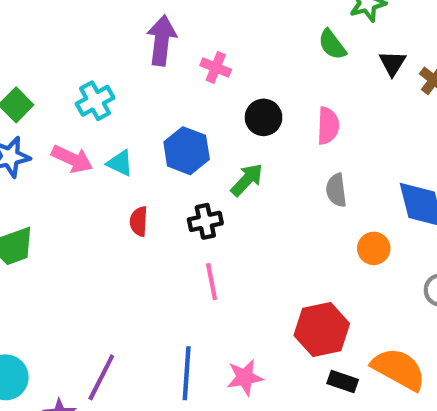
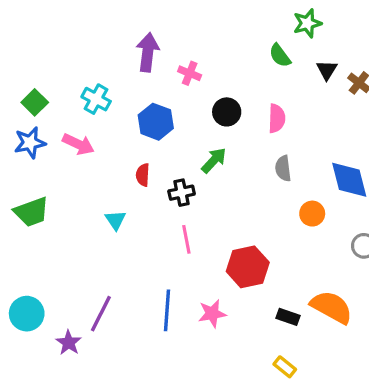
cyan cross: (95, 101) -> (96, 99), turned -32
blue hexagon: (187, 151) -> (156, 122), moved
cyan triangle: (120, 163) -> (115, 220), moved, turned 30
red semicircle: (139, 221) -> (143, 175), moved
red hexagon: (322, 330) -> (248, 267), moved

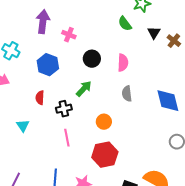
orange circle: (312, 214) -> (104, 122), moved

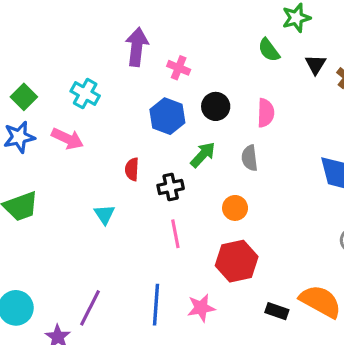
blue hexagon: (48, 65) -> (167, 116), moved
gray semicircle: (127, 94) -> (250, 158), moved

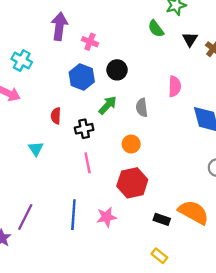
pink semicircle: (266, 113) -> (175, 86), moved

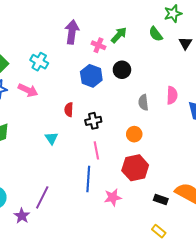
pink semicircle: (175, 86) -> (172, 95), moved
green arrow: (108, 105) -> (119, 35), moved
blue line: (73, 215) -> (88, 179), moved

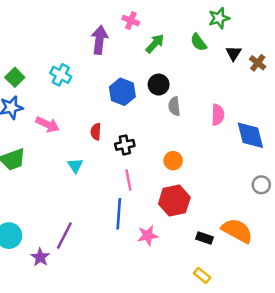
pink cross: (98, 45) -> (131, 21), moved
pink arrow: (28, 90) -> (47, 124), moved
gray semicircle: (143, 102) -> (174, 106), moved

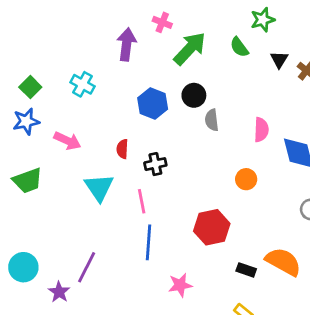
green arrow: (155, 43) -> (190, 49), size x1.5
orange circle: (173, 161) -> (246, 179), moved
cyan triangle: (75, 165) -> (99, 187), size x1.6
pink line: (128, 180) -> (142, 201), moved
pink star: (148, 236) -> (180, 285), moved

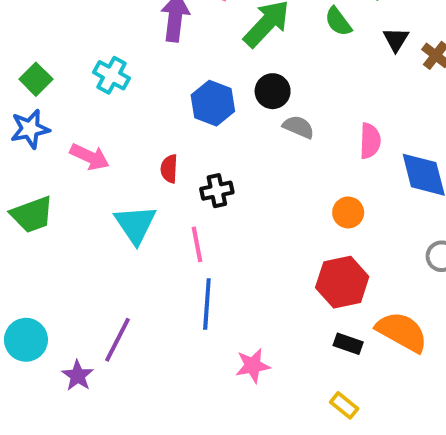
gray semicircle: (212, 120) -> (298, 127), turned 120
red hexagon: (212, 227) -> (342, 282), moved

